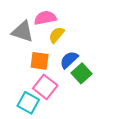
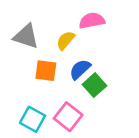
pink semicircle: (45, 18) -> (92, 21), moved
pink square: (45, 87) -> (68, 117), moved

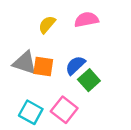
gray triangle: (26, 36) -> (25, 63), moved
yellow semicircle: (65, 40) -> (47, 25), moved

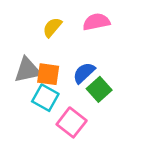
gray triangle: (25, 63) -> (27, 70), turned -30
cyan square: (31, 112) -> (45, 98), moved

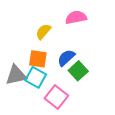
yellow semicircle: (52, 27) -> (43, 32), moved
gray triangle: (27, 70) -> (16, 75), moved

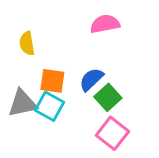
yellow semicircle: (43, 32) -> (27, 43), moved, turned -49
pink square: (56, 97) -> (112, 133), moved

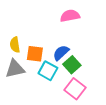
yellow semicircle: (27, 43) -> (15, 45), moved
cyan square: (49, 106) -> (48, 71), moved

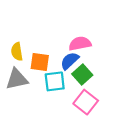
pink semicircle: (70, 16) -> (80, 44), moved
cyan square: (48, 71) -> (55, 81), turned -36

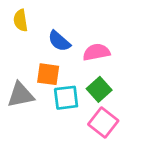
yellow semicircle: (17, 52) -> (21, 20), moved
blue semicircle: (70, 61) -> (59, 41), moved, turned -96

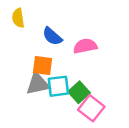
green square: (99, 89) -> (79, 92), moved
gray triangle: (21, 95) -> (38, 84), moved

